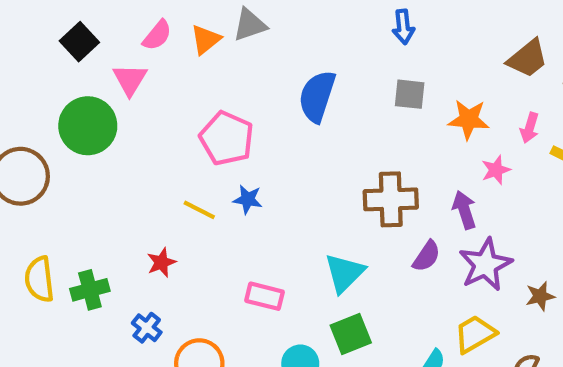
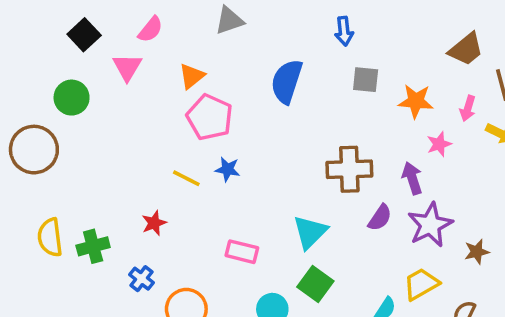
blue arrow: (403, 27) -> (344, 31), moved
orange triangle: (206, 39) -> (192, 76), moved
green circle: (88, 126) -> (72, 98), moved, size x0.7
green square: (351, 334) -> (315, 284), turned -32

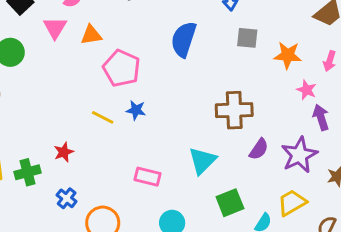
orange triangle: (192, 76) -> (91, 35), moved, turned 30
pink star: (439, 144) -> (306, 90), turned -30
purple arrow: (412, 178) -> (321, 117), moved
red star: (154, 223) -> (64, 152), moved
green square: (315, 284) -> (230, 203), moved, turned 32

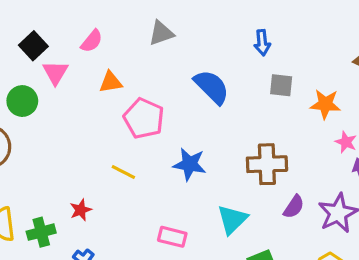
pink triangle: (55, 28) -> (55, 73), moved
blue semicircle: (184, 39) -> (212, 87), turned 117
blue star: (136, 110) -> (190, 164), moved, size x1.5

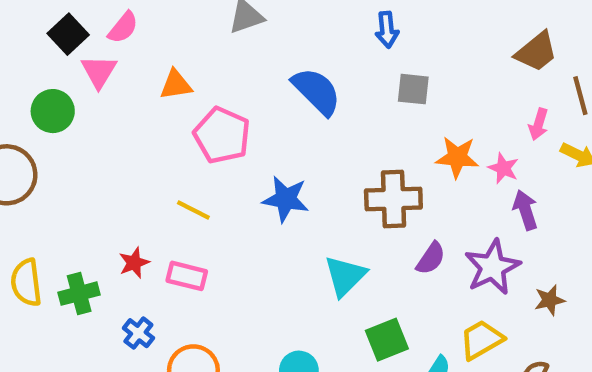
pink semicircle: (92, 41) -> (123, 28), moved
orange star: (325, 104) -> (457, 157), moved
pink rectangle: (172, 237) -> (187, 276), moved

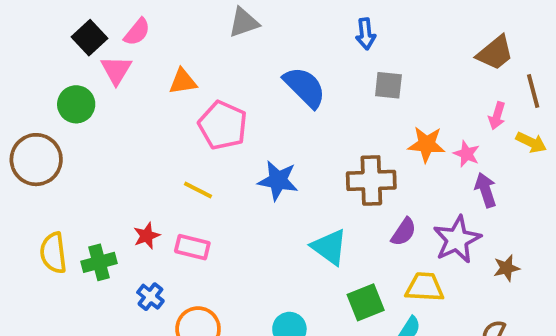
cyan triangle: (345, 276) -> (329, 247), turned -39
yellow trapezoid: (481, 340) -> (425, 287), moved, turned 33

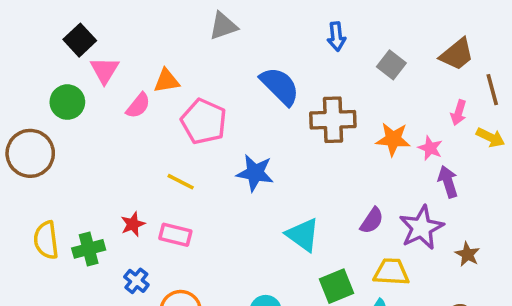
pink semicircle: (137, 32) -> (138, 106), moved
gray square: (388, 85) -> (391, 65), moved, turned 32
brown cross: (371, 180) -> (333, 120), moved
brown star: (506, 268) -> (467, 254), turned -30

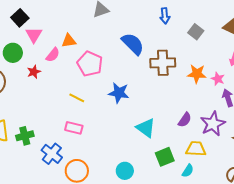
red star: (133, 224) -> (34, 72), moved
blue cross: (136, 281) -> (52, 154), size x1.5

